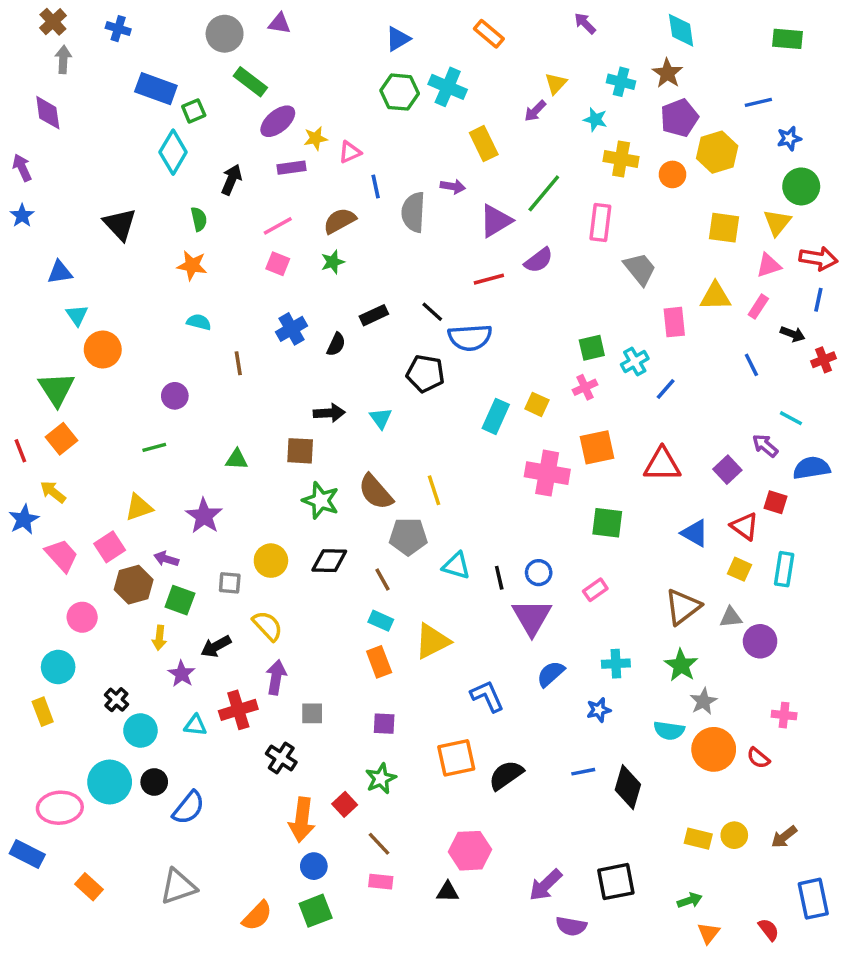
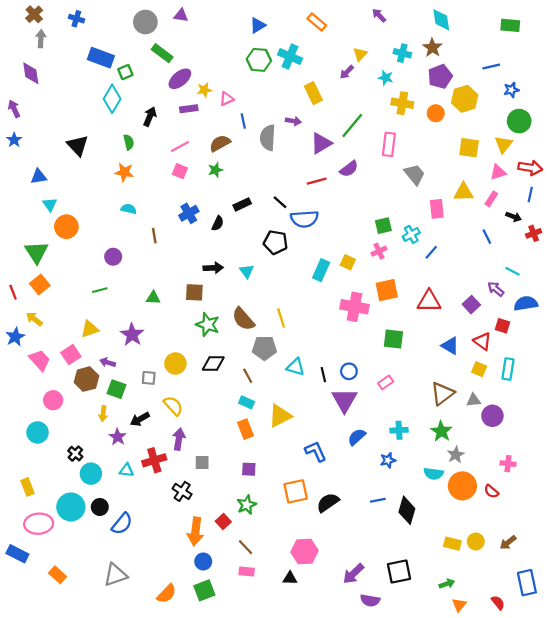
yellow rectangle: (43, 712) -> (27, 487), moved

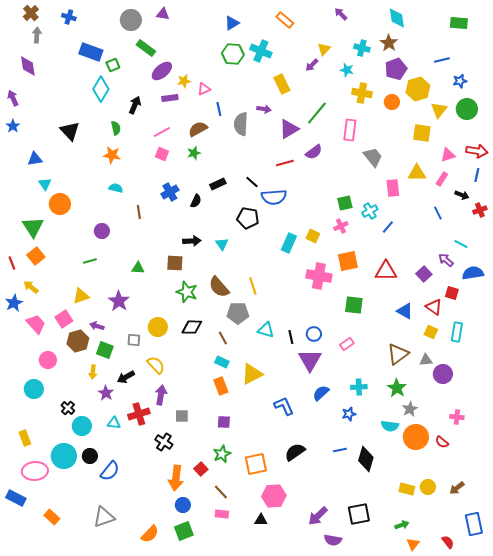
yellow triangle: (504, 144) -> (439, 110), moved
orange square: (296, 491) -> (256, 464), moved

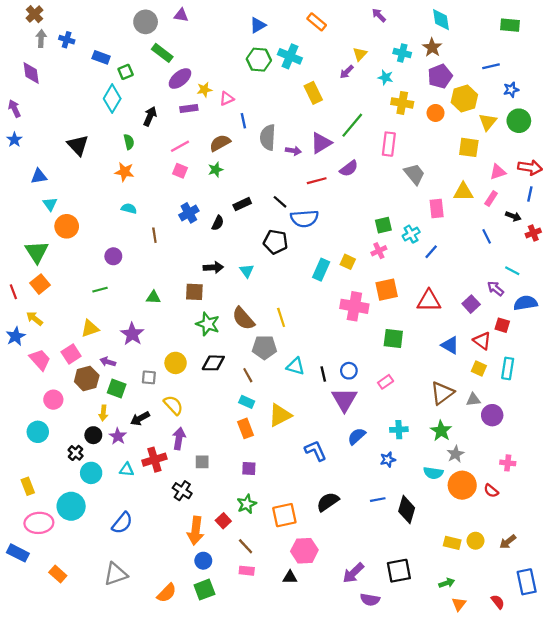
blue cross: (69, 17) -> (67, 40), moved
blue rectangle: (91, 52) -> (101, 57), size x0.7
purple arrow: (264, 109) -> (293, 151), moved
black circle: (90, 456) -> (93, 435), moved

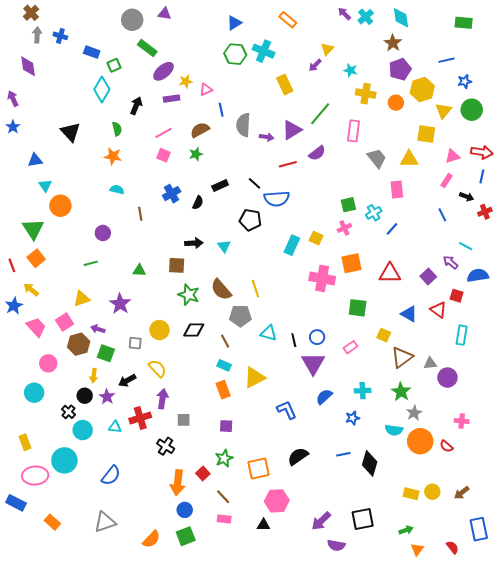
cyan cross: (402, 53) -> (366, 17), moved, turned 35
yellow triangle: (463, 192) -> (409, 159), moved
yellow square: (479, 368) -> (384, 335), moved

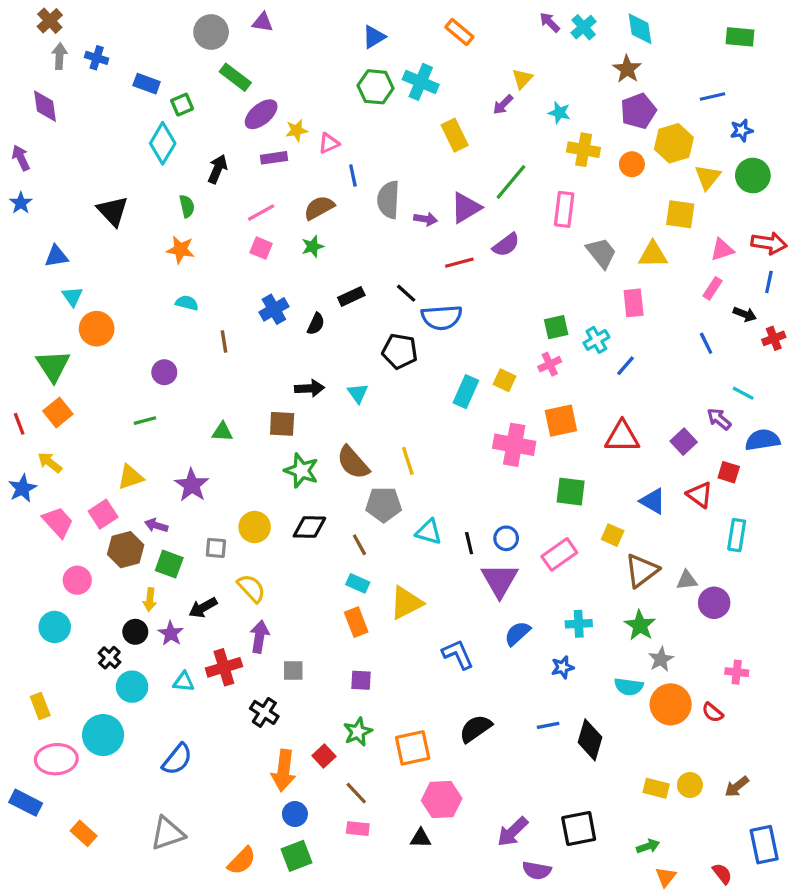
pink rectangle: (350, 347) -> (559, 554), size x1.5

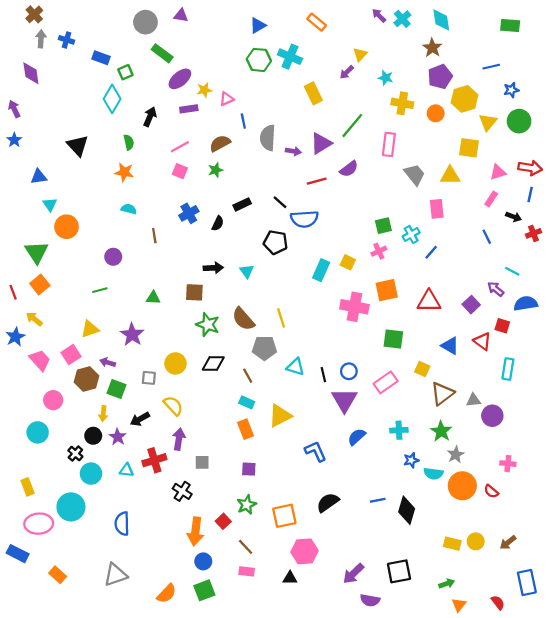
blue star: (563, 667) -> (411, 460), moved
blue semicircle: (177, 759) -> (122, 524), turned 140

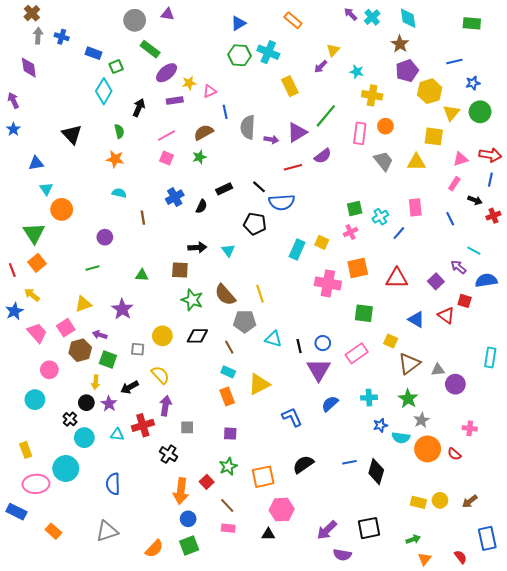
orange circle: (436, 113) -> (385, 126), moved
pink rectangle: (437, 209) -> (415, 207), moved
cyan rectangle: (508, 369) -> (490, 357), moved

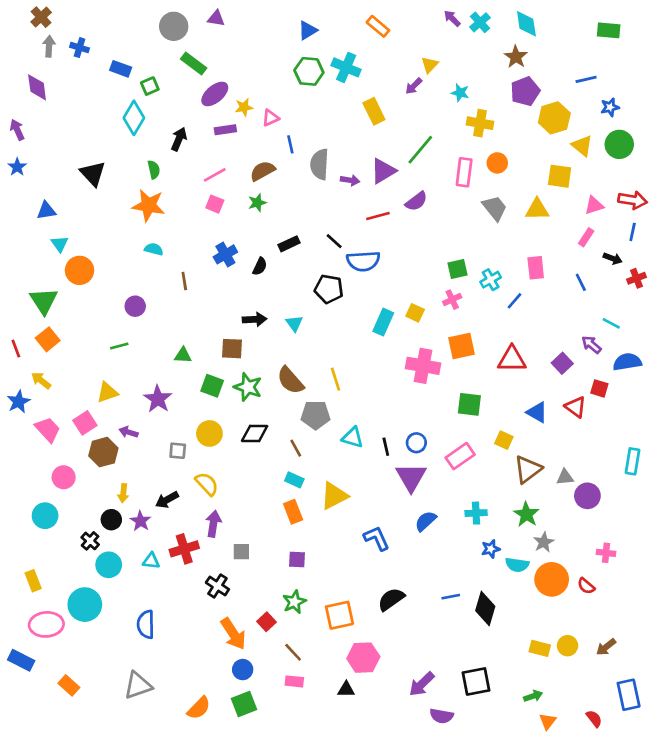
yellow triangle: (451, 113) -> (582, 146), turned -30
orange star: (115, 159) -> (148, 205), size x1.4
green square: (108, 360) -> (212, 386), moved
orange arrow: (181, 491) -> (233, 634), turned -40

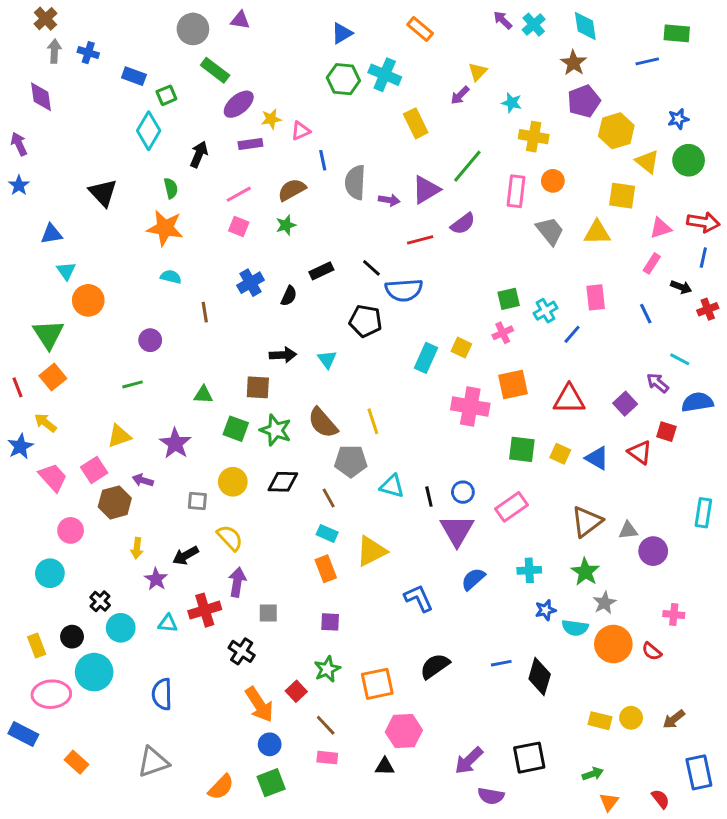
blue line: (586, 79) -> (647, 61), moved
yellow square: (504, 440) -> (560, 454), moved
black circle: (111, 520) -> (72, 637), moved

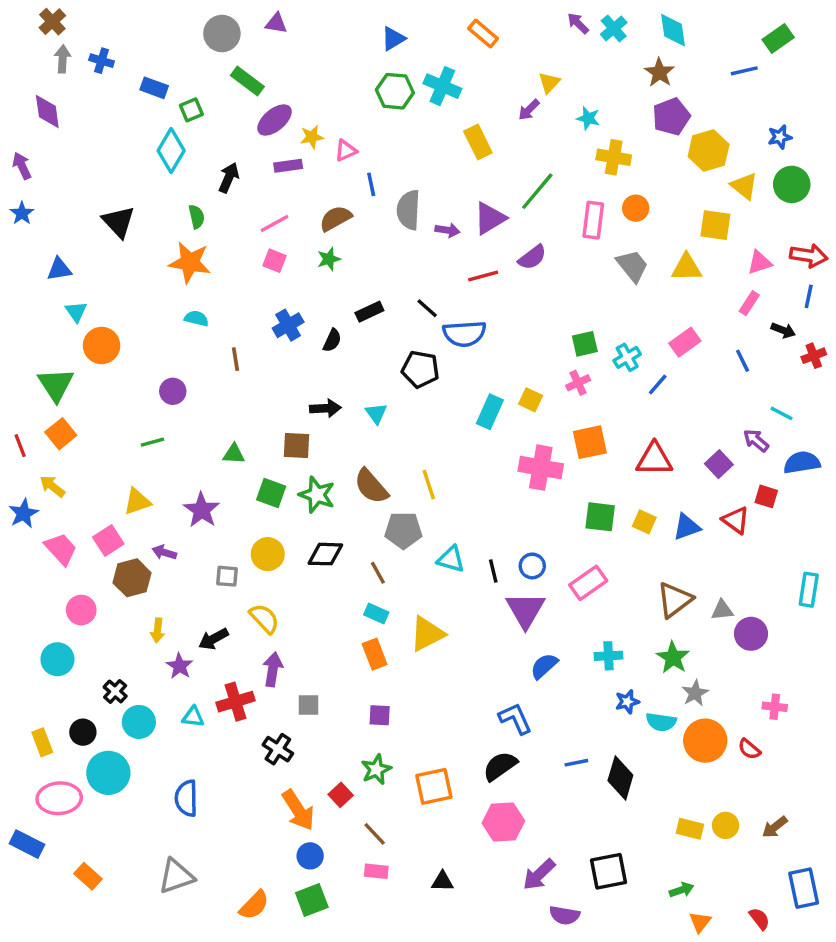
green rectangle: (677, 33) -> (778, 39), turned -40
pink rectangle: (596, 297) -> (685, 342), turned 60
blue triangle: (597, 458) -> (687, 527), turned -50
blue L-shape: (419, 598) -> (515, 719), moved
pink hexagon: (404, 731) -> (503, 822), moved

